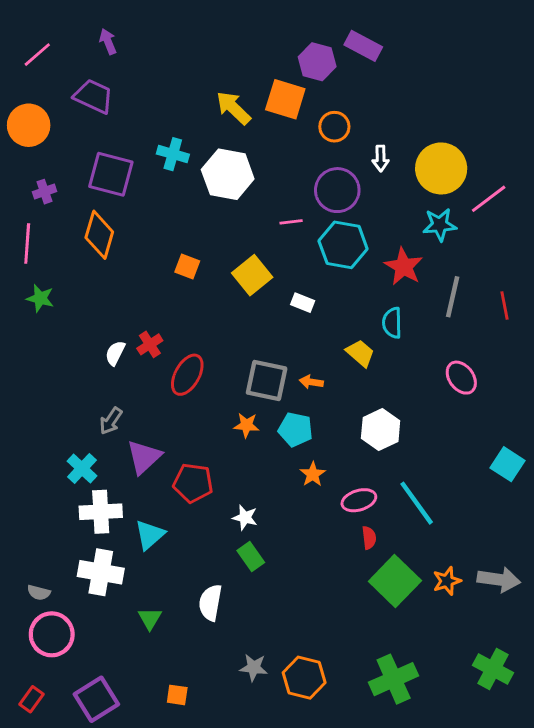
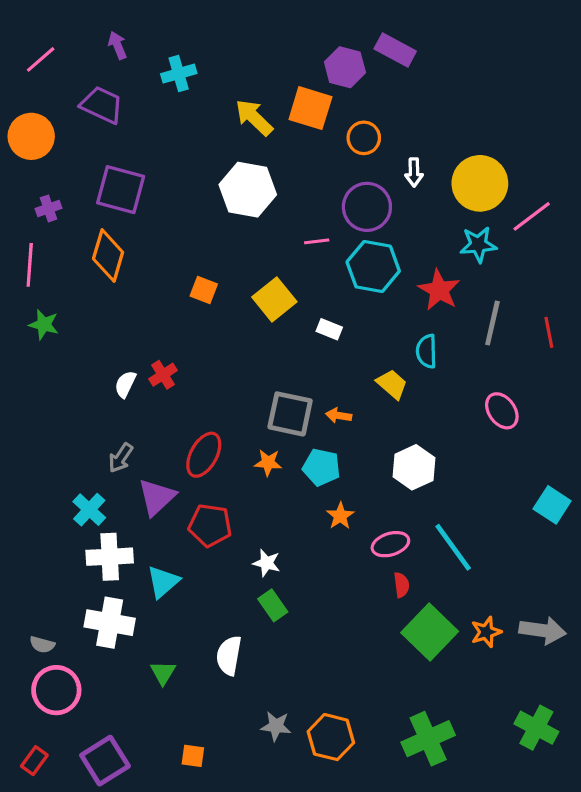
cyan cross: (173, 154) -> (179, 74), moved, turned -32
red ellipse: (187, 375) -> (204, 455), moved

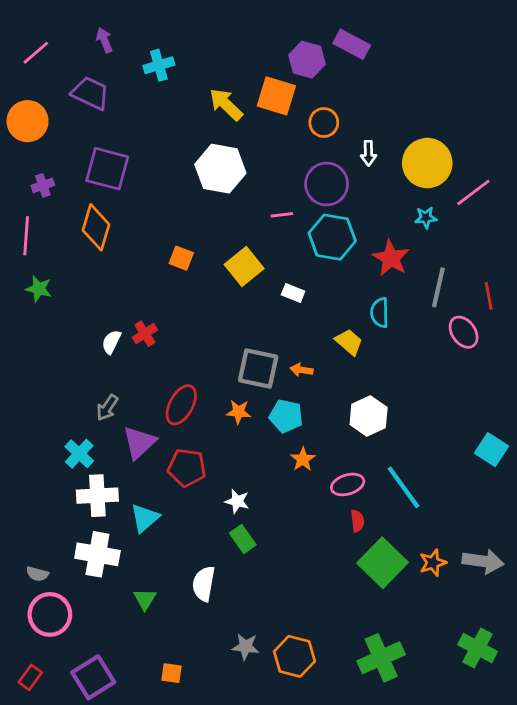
cyan star: (478, 245) -> (426, 218), size x0.7
pink ellipse: (502, 411) -> (464, 332), moved

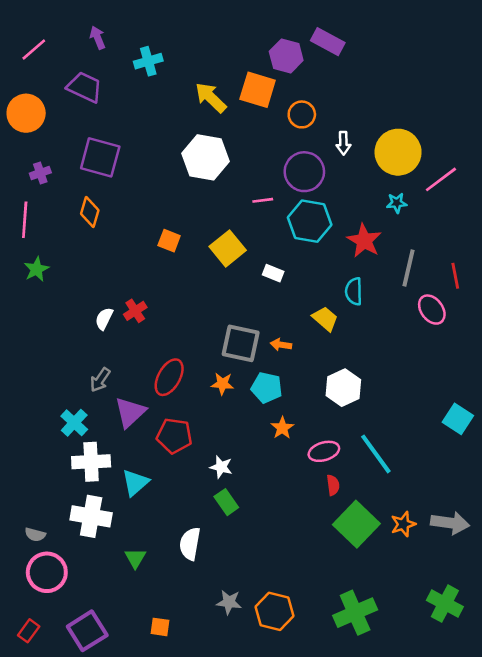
orange diamond: (96, 227) -> (90, 212), size x0.7
green star: (39, 289) -> (36, 269), turned 30

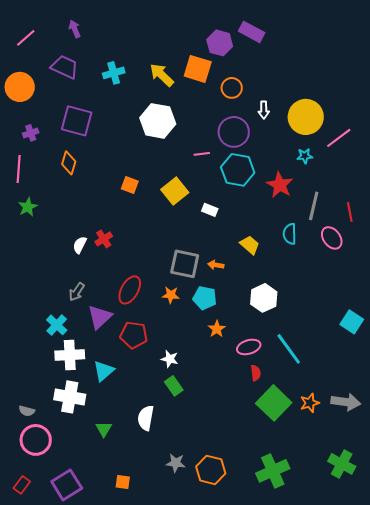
cyan cross: (148, 61) -> (114, 73), moved
cyan semicircle: (354, 291) -> (290, 234), moved

